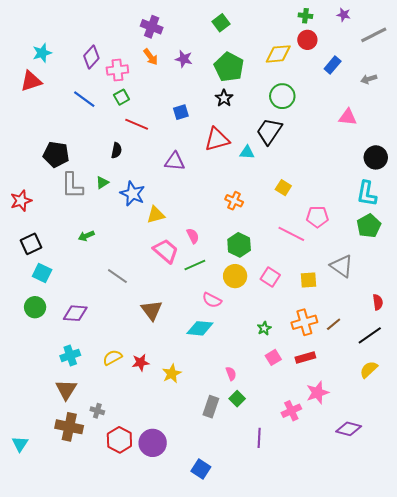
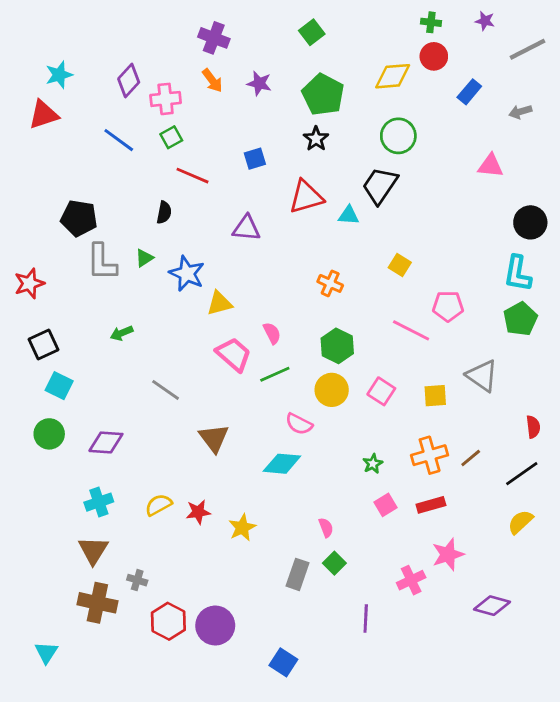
cyan triangle: (20, 444) -> (46, 652), moved

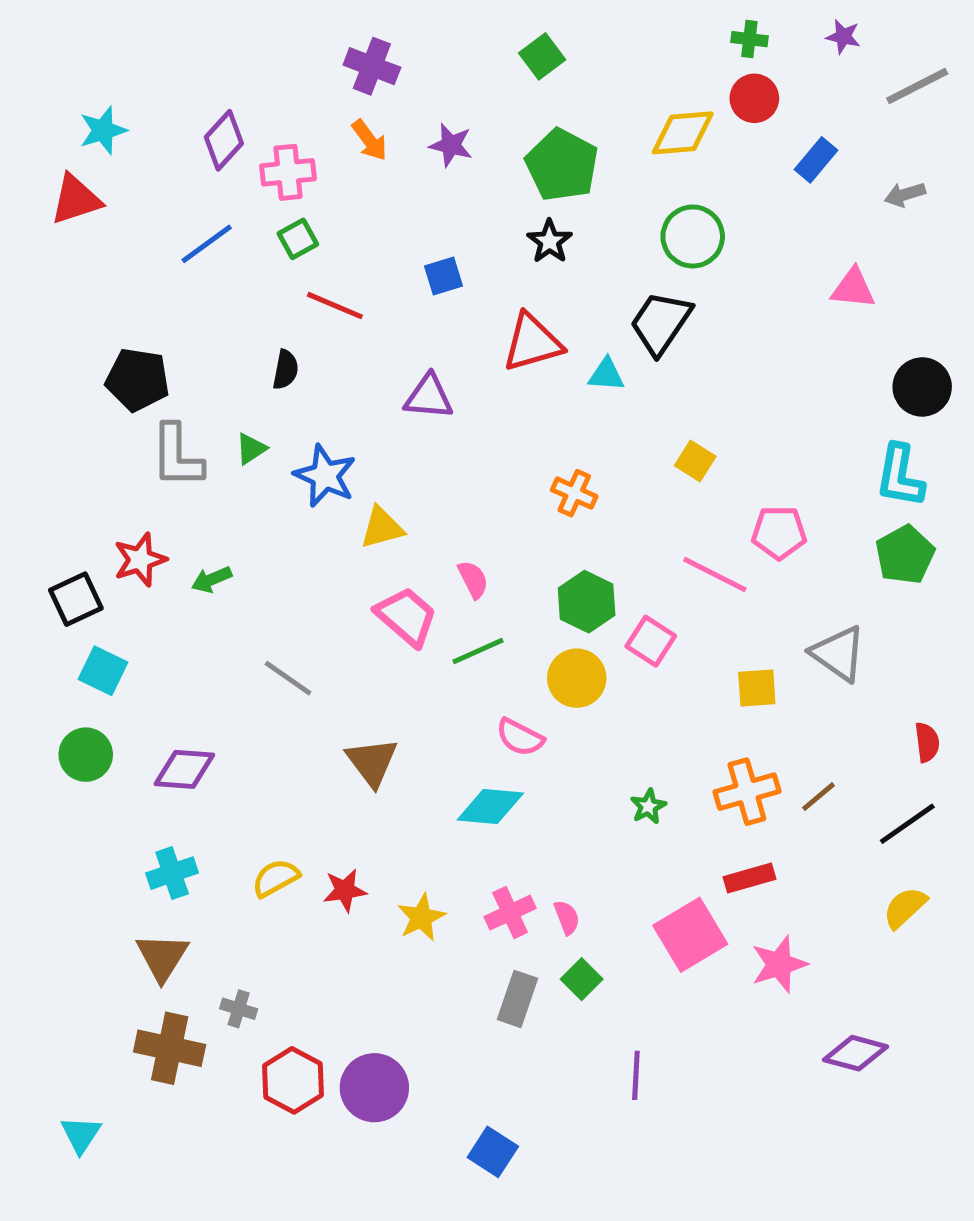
blue line: (119, 140) -> (207, 244), turned -72
red star: (29, 283) -> (140, 560), moved
pink square: (381, 391) -> (651, 641), moved
pink square: (386, 505) -> (690, 935), moved, size x1.8
pink cross: (411, 580) -> (510, 913), moved

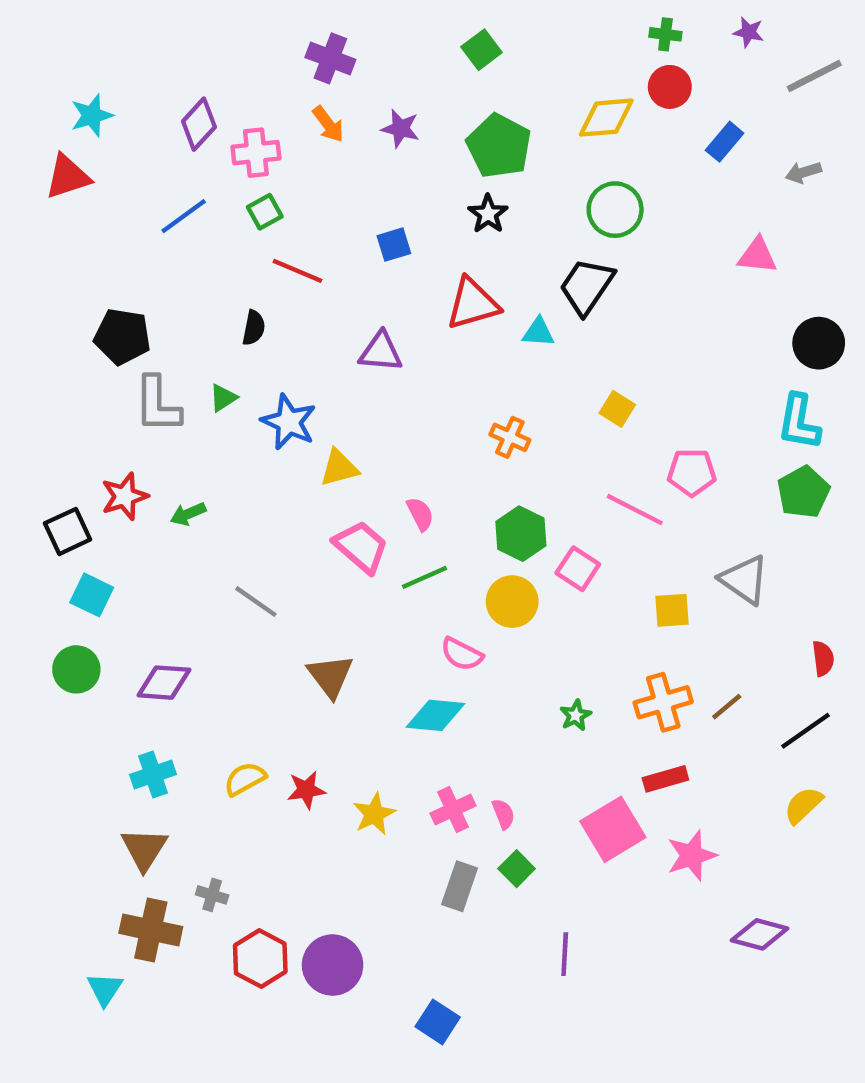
cyan triangle: (81, 1135) -> (105, 989), moved

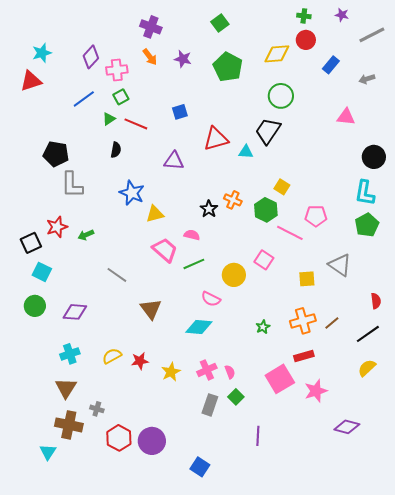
black star: (488, 214) -> (209, 209), moved
green triangle: (223, 398) -> (109, 119), moved
pink semicircle: (420, 514) -> (192, 235), turned -49
green hexagon: (521, 534) -> (266, 210), moved

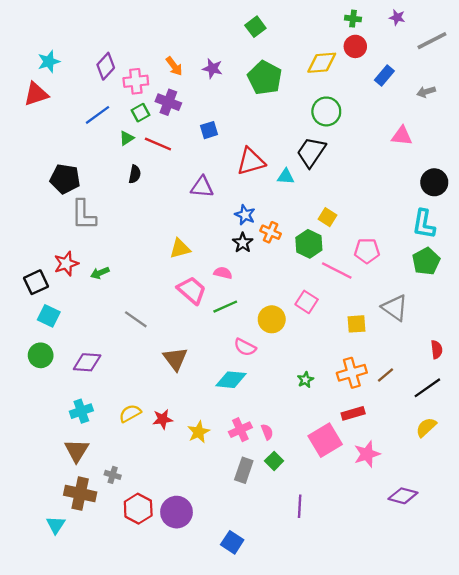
purple cross: (151, 27) -> (168, 102), moved
blue star: (132, 193) -> (245, 215), moved, size x0.7

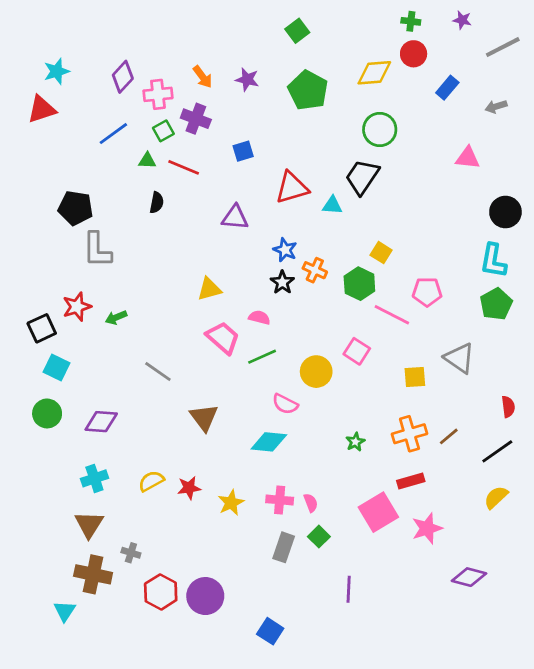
green triangle: (127, 138) -> (147, 161), turned 35
pink cross: (240, 430) -> (280, 500), turned 30

